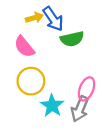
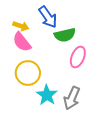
yellow arrow: (34, 18) -> (21, 26), moved, turned 35
pink ellipse: (87, 89) -> (78, 57), moved

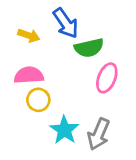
pink semicircle: (22, 42) -> (29, 75), moved, turned 125
yellow circle: (28, 73) -> (38, 100), size x0.7

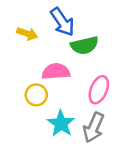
pink semicircle: (29, 75) -> (56, 71), moved
pink ellipse: (107, 78) -> (99, 90), moved

